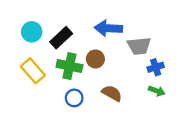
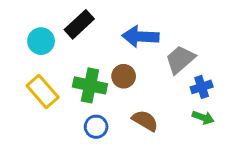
black rectangle: (61, 38) -> (79, 24), moved
gray trapezoid: (139, 46) -> (180, 59), turned 145

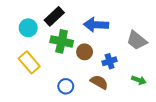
gray trapezoid: (180, 59) -> (137, 40), moved, turned -100
green cross: (90, 85) -> (62, 41), moved
blue cross: (202, 87) -> (110, 61), moved

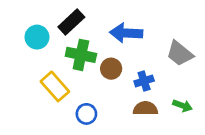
yellow rectangle: (29, 62) -> (55, 86), moved
brown semicircle: (99, 82) -> (145, 108), moved, turned -30

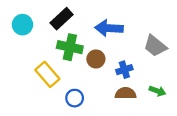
cyan circle: (37, 37) -> (22, 25), moved

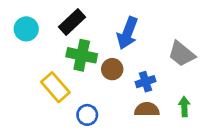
blue arrow: (109, 28) -> (127, 33), turned -72
green arrow: (158, 91) -> (184, 107), turned -112

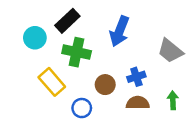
cyan circle: (26, 29) -> (35, 38), moved
brown circle: (112, 69) -> (105, 85), moved

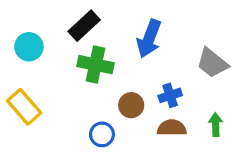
cyan circle: (35, 38) -> (29, 47), moved
yellow rectangle: (52, 82) -> (24, 107), moved

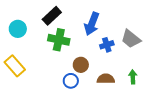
blue cross: (170, 95) -> (107, 45), moved
blue circle: (102, 134) -> (71, 81), moved

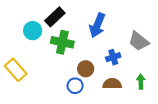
cyan circle: (18, 29) -> (33, 31), moved
blue cross: (107, 45) -> (113, 57), moved

